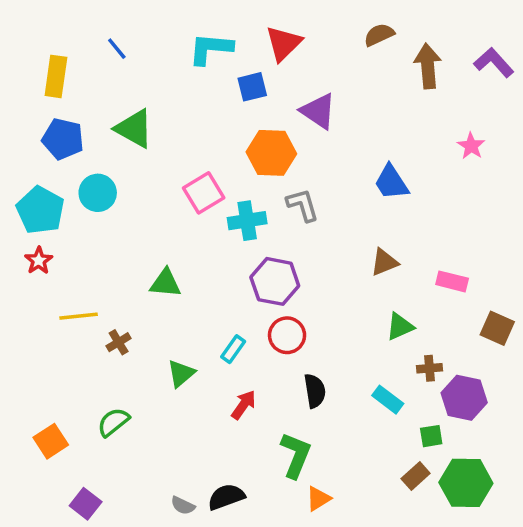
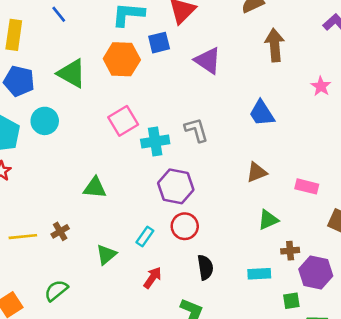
brown arrow: (428, 66) -> (275, 45), moved
orange hexagon: (271, 153) -> (122, 59), moved
yellow line: (79, 316) -> (23, 237), moved
cyan rectangle: (388, 400) -> (259, 274), turned -40

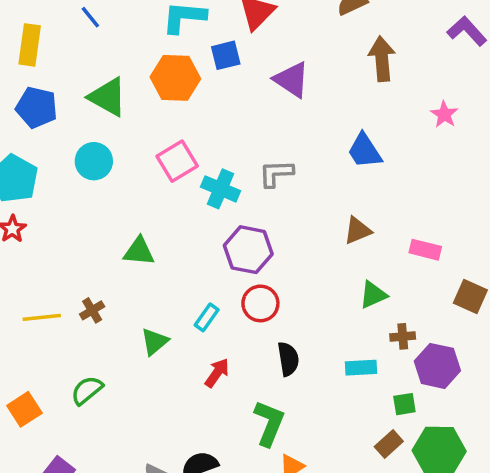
cyan circle: (45, 121) -> (94, 161), moved
gray L-shape: (196, 130) -> (276, 173), turned -76
cyan cross: (155, 141) -> (221, 189), turned 32

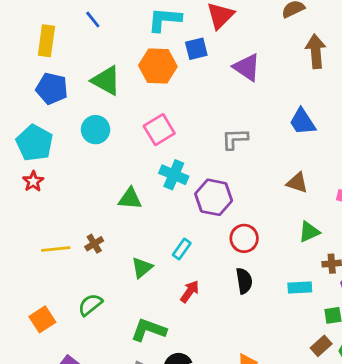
cyan cross: (221, 189) -> (174, 175), moved
brown triangle: (358, 231) -> (297, 183), turned 40
red circle: (260, 303) -> (244, 238), moved
green L-shape: (269, 423) -> (149, 330), moved, turned -92

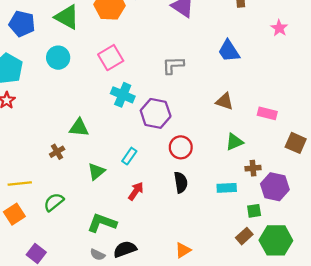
green triangle: (130, 199) -> (79, 128), moved
yellow line: (56, 249) -> (20, 183), moved

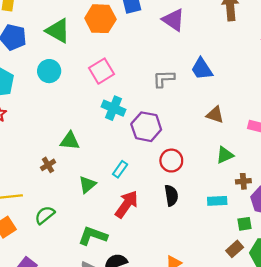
blue trapezoid: (229, 51) -> (202, 69), moved
red arrow: (136, 191) -> (127, 204), size x1.5

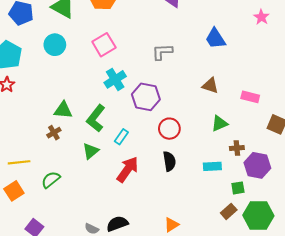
blue trapezoid: (202, 69) -> (215, 39), moved
cyan cross: (113, 108) -> (115, 79), turned 35
green triangle: (70, 141) -> (63, 110), moved
green L-shape: (93, 236) -> (96, 118), moved, turned -72

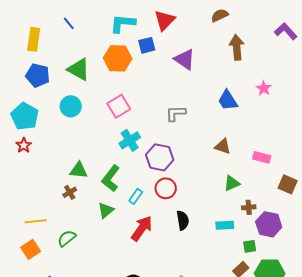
pink star: (261, 17) -> (264, 88), moved
red circle: (169, 129) -> (166, 188), moved

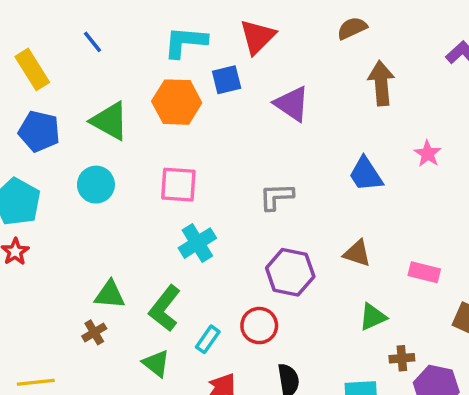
yellow rectangle: (34, 39) -> (32, 69), turned -40
pink square: (119, 106) -> (178, 185), turned 35
purple hexagon: (160, 157) -> (290, 272), moved
green triangle: (106, 210) -> (156, 363), turned -42

